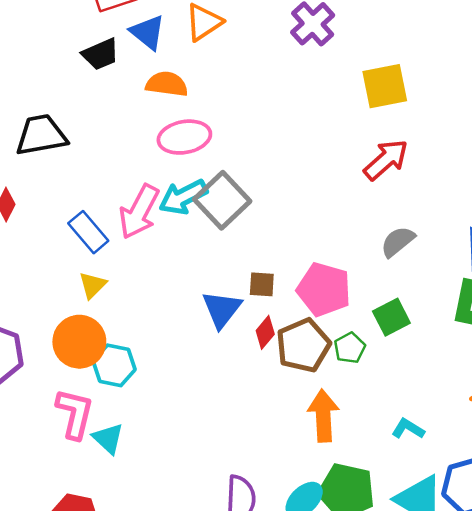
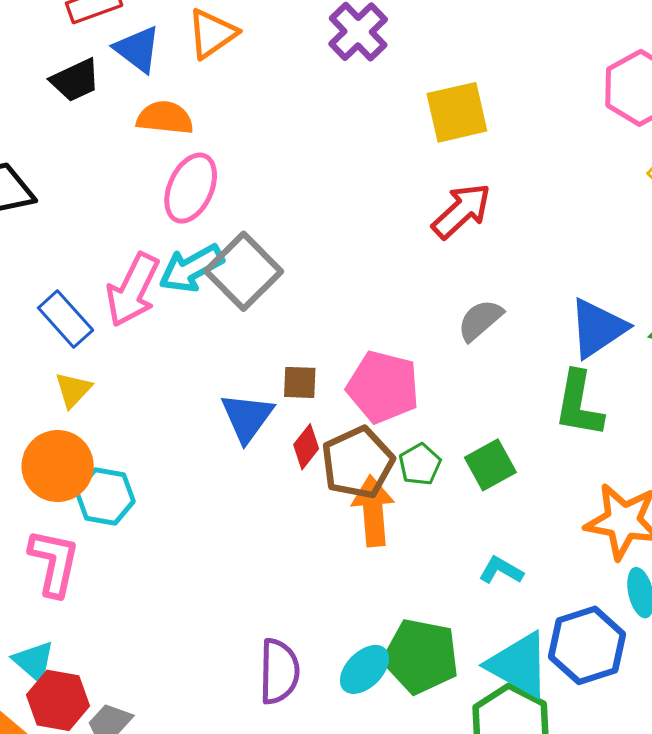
pink ellipse: (184, 137) -> (191, 188), turned -54
green square: (391, 317) -> (490, 465), moved
orange arrow: (323, 416) -> (373, 511), moved
cyan triangle: (108, 438) -> (34, 661), moved

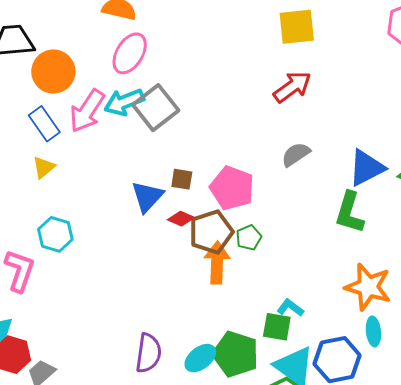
red diamond: (306, 447) -> (181, 219), turned 68
green square: (490, 465) -> (277, 327), moved, turned 32
orange circle: (58, 466) -> (53, 72), moved

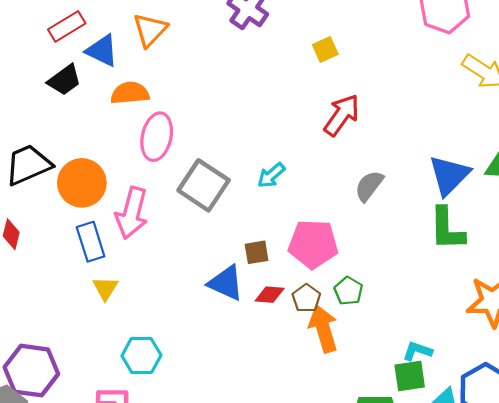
yellow square: (297, 27) -> (325, 49), size x0.6
cyan arrow: (124, 102) -> (271, 175), moved, size x0.7
blue rectangle: (44, 124) -> (91, 242), turned 36
blue triangle: (147, 197) -> (226, 283), turned -30
brown pentagon: (211, 232) -> (306, 298), size x0.6

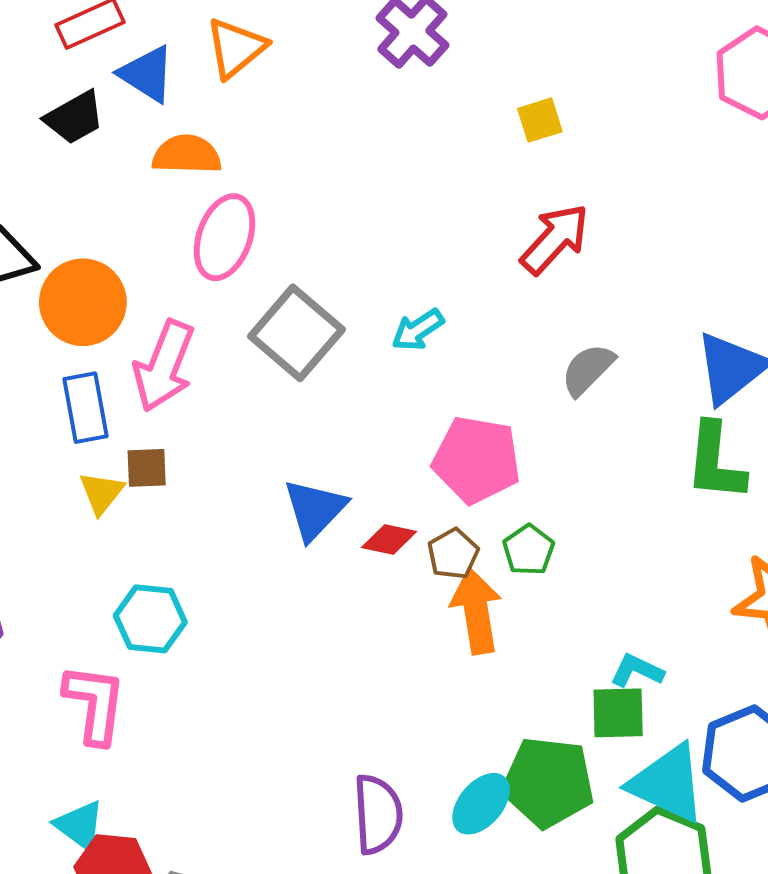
brown square: (257, 252) -> (147, 468), moved
blue triangle: (226, 283) -> (315, 509), turned 42

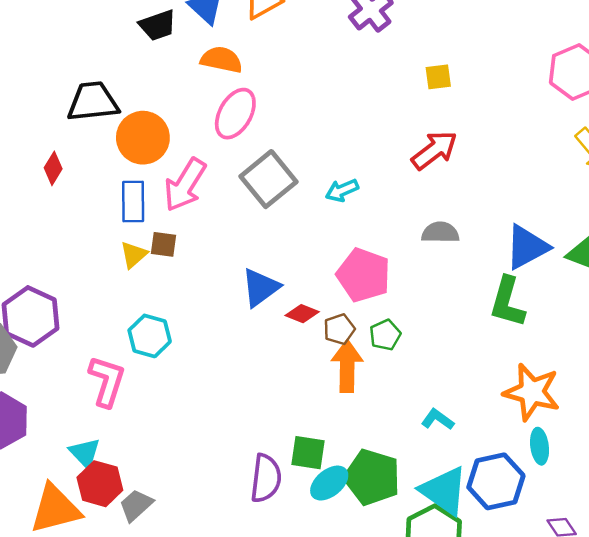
gray semicircle: (588, 370) -> (440, 232), turned 36
green square: (618, 713) -> (308, 453), moved

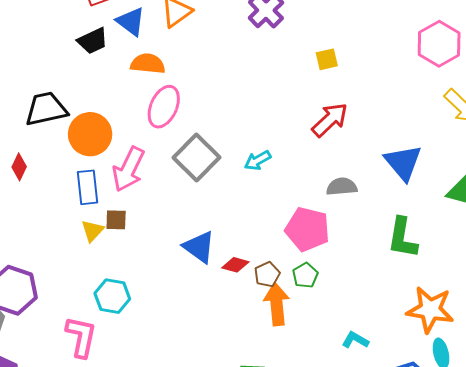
blue triangle: (527, 247) -> (403, 163), moved, turned -36
pink pentagon: (364, 275) -> (307, 229), moved
blue triangle: (261, 288) -> (199, 247), turned -42

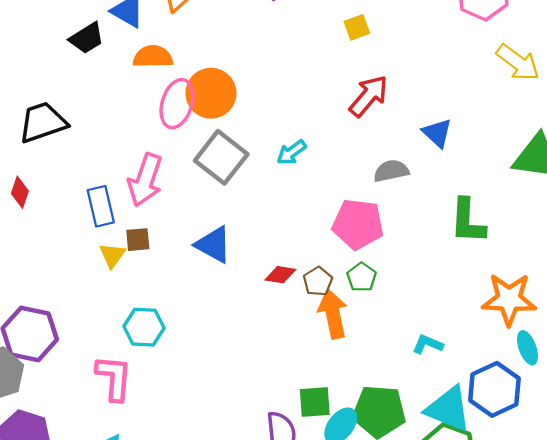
orange circle: (90, 134) -> (211, 93), moved
blue triangle: (403, 163) -> (437, 133), moved, size x0.7
blue triangle: (199, 247) -> (213, 245), moved

